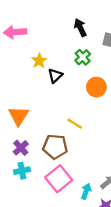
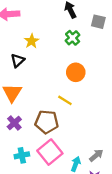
black triangle: (55, 76) -> (18, 60), moved
orange circle: (96, 87) -> (76, 72), moved
cyan cross: (22, 171) -> (22, 155), moved

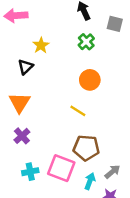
brown pentagon: (47, 122) -> (86, 148), moved
pink square: (50, 152) -> (61, 168), turned -30

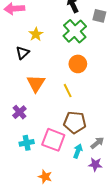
green cross: (86, 42) -> (75, 31), size x1.6
orange triangle: (20, 103) -> (36, 83), moved
yellow line: (78, 111) -> (68, 91), turned 32

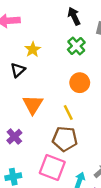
green cross: (75, 31) -> (76, 46), size x0.7
brown pentagon: (75, 122) -> (65, 139), moved
cyan cross: (27, 143) -> (13, 177), moved

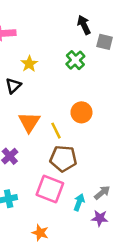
black arrow: (74, 16) -> (84, 25), moved
orange circle: (80, 83) -> (81, 112), moved
yellow line: (68, 112) -> (56, 131), moved

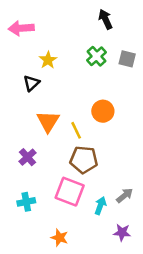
gray square: (105, 42) -> (127, 59), moved
purple star: (100, 218) -> (122, 232), moved

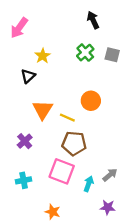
pink arrow: (21, 28) -> (19, 28), turned -50
yellow line: (76, 130) -> (67, 118), turned -40

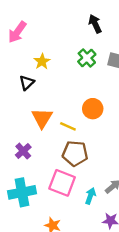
cyan cross: (24, 180) -> (22, 192), size x1.6

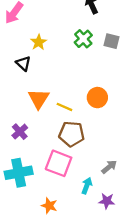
black triangle: (27, 83) -> (23, 63), turned -35
orange circle: (93, 109) -> (97, 98), moved
cyan arrow: (90, 196) -> (87, 186), moved

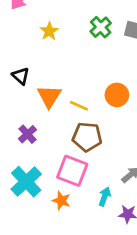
black triangle: (23, 63) -> (21, 76), moved
cyan cross: (19, 173) -> (26, 182), turned -32
orange star: (49, 206) -> (61, 201), moved

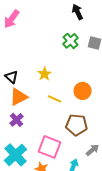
yellow star: (49, 31) -> (45, 74), moved
orange triangle: (49, 96) -> (19, 97), moved, turned 30
brown pentagon: (87, 137) -> (77, 125), moved

